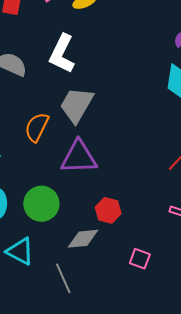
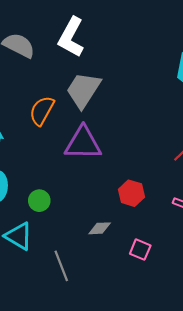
green circle: (41, 204) -> (39, 201), moved, size x0.6
red hexagon: (108, 210) -> (131, 193), moved
gray diamond: (83, 239) -> (100, 228), moved, size x0.7

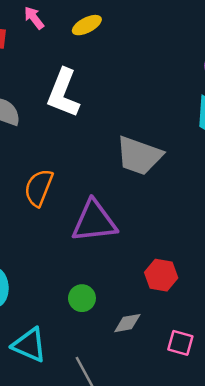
gray trapezoid: (83, 90) -> (139, 156), moved, turned -96
green circle: (39, 201) -> (82, 298), moved

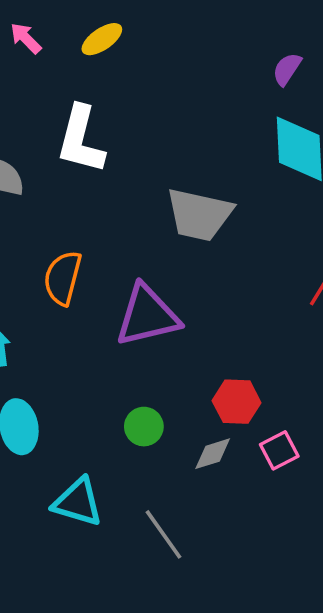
red hexagon: (161, 275) -> (237, 402), moved
pink square: (180, 343) -> (279, 450), moved, turned -36

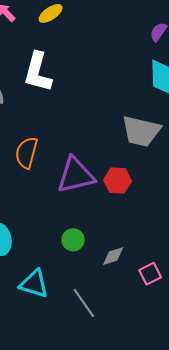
gray trapezoid: (199, 215) -> (141, 131), moved
red hexagon: (237, 402) -> (118, 181), moved
pink square: (279, 450) -> (150, 274), moved

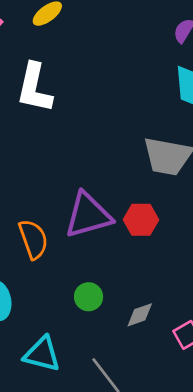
orange semicircle: (26, 153) -> (33, 239), moved, turned 148

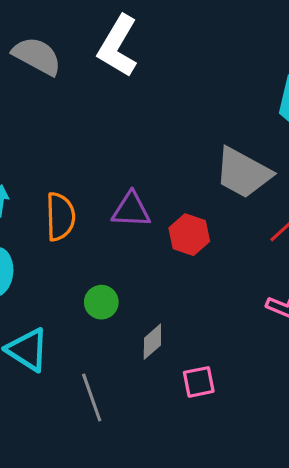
purple triangle: (88, 215) -> (131, 210), size x0.7
gray diamond: (140, 315) -> (152, 342), turned -40

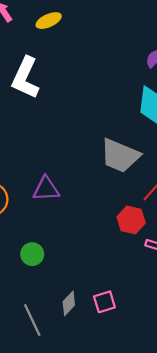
red hexagon: (189, 235) -> (131, 220), moved
gray diamond: (152, 342) -> (69, 303), moved

